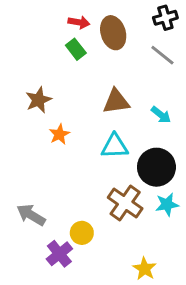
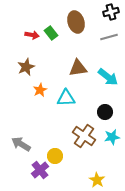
red arrow: (79, 22) -> (32, 35), moved
gray line: (162, 55) -> (109, 37), turned -54
cyan arrow: (161, 115) -> (108, 77), size x1.5
cyan triangle: (115, 146) -> (66, 98), moved
black circle: (156, 167) -> (105, 112), size x0.6

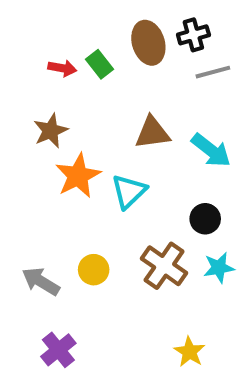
black cross: (111, 12) -> (193, 35), moved
orange star: (40, 90) -> (78, 176), size x1.6
cyan triangle: (66, 98) -> (129, 191), turned -42
yellow circle: (55, 156) -> (94, 270), moved
purple cross: (40, 170) -> (58, 350), moved

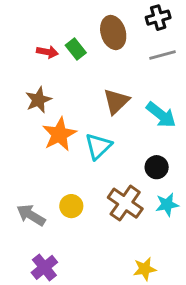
black cross: (193, 35) -> (158, 18), moved
brown triangle: (152, 133) -> (116, 101), turned -36
yellow star: (189, 352) -> (145, 269), turned 30

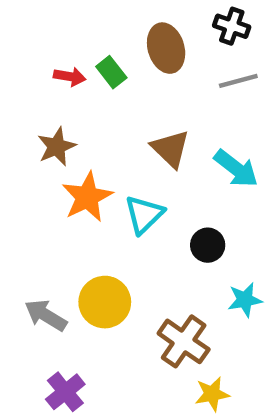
black cross: (158, 18) -> (232, 26), turned 35
brown triangle: (116, 101) -> (170, 149), turned -32
black circle: (157, 167) -> (208, 245), moved
brown cross: (125, 203) -> (184, 341), moved
yellow circle: (71, 206) -> (105, 302), size x1.5

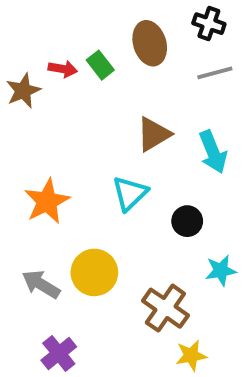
brown star: (57, 147) -> (23, 91), moved
brown triangle: (170, 149) -> (154, 134), turned 45
cyan arrow: (236, 169) -> (213, 152), turned 30
orange star: (87, 197) -> (47, 201), moved

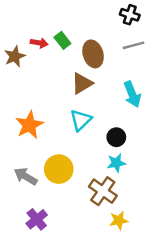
brown ellipse: (150, 43) -> (93, 54), moved
brown triangle: (154, 134) -> (82, 83), moved
cyan star: (221, 270) -> (116, 163), moved

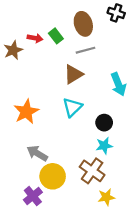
gray line: (133, 45) -> (86, 50), moved
brown ellipse: (93, 54) -> (83, 24), moved
yellow circle: (59, 169) -> (53, 176), moved
gray arrow: (26, 176) -> (37, 153), moved

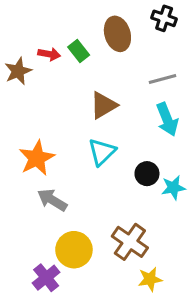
gray line: (86, 50) -> (162, 79), moved
cyan star: (104, 146) -> (173, 188), moved
gray arrow: (37, 153) -> (52, 200), moved

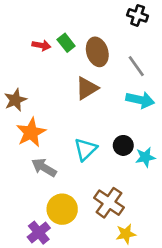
brown ellipse: (117, 34) -> (97, 52), moved
brown star: (18, 71) -> (15, 100), moved
gray line: (162, 79) -> (136, 66), turned 70
cyan arrow: (167, 119) -> (140, 100), turned -56
cyan triangle: (102, 152) -> (86, 149), moved

